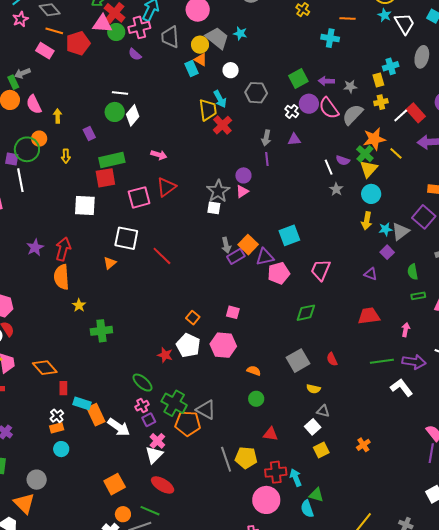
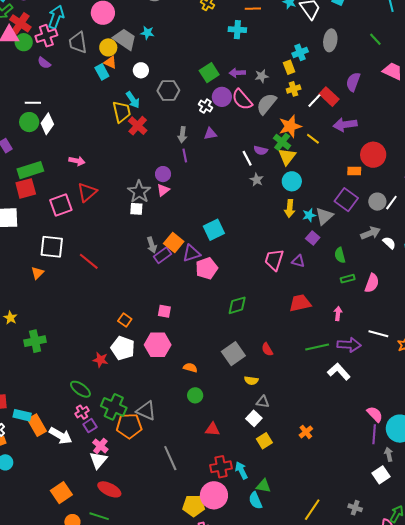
pink trapezoid: (321, 270) -> (274, 260), moved
yellow pentagon: (246, 458) -> (194, 506), moved

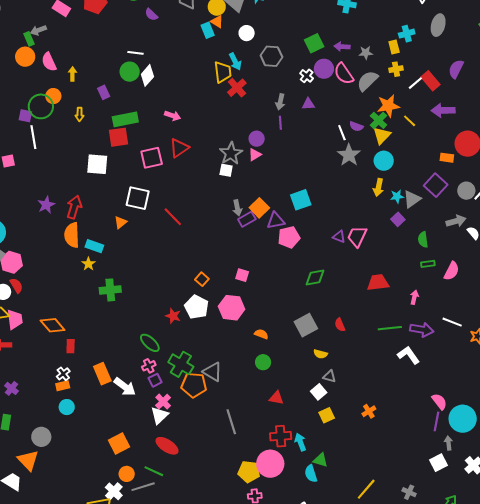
gray star: (257, 180) -> (349, 155), size x1.6
purple triangle: (298, 261) -> (339, 237), moved
cyan rectangle: (22, 415) -> (94, 246), moved

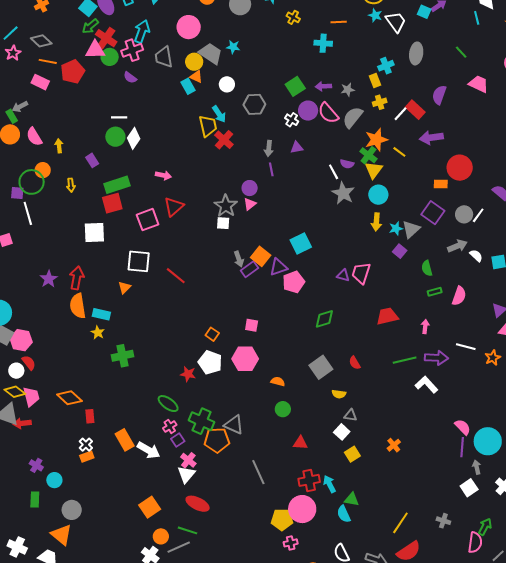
cyan circle: (67, 407) -> (54, 480), moved

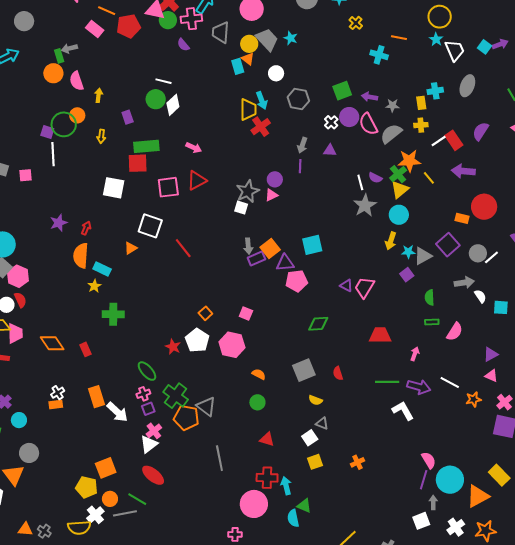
red arrow: (77, 278) -> (86, 228), size x0.6
red rectangle: (90, 416) -> (86, 349), moved, turned -32
yellow pentagon: (282, 520) -> (86, 487), moved

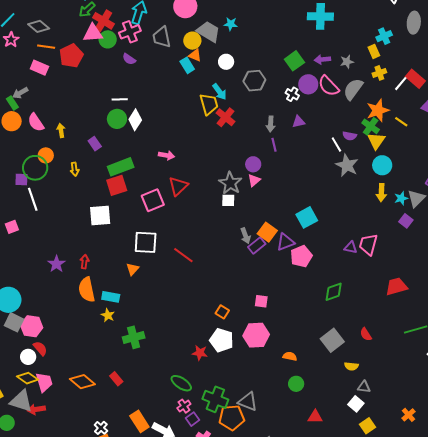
cyan cross: (379, 55) -> (320, 16), size x1.4

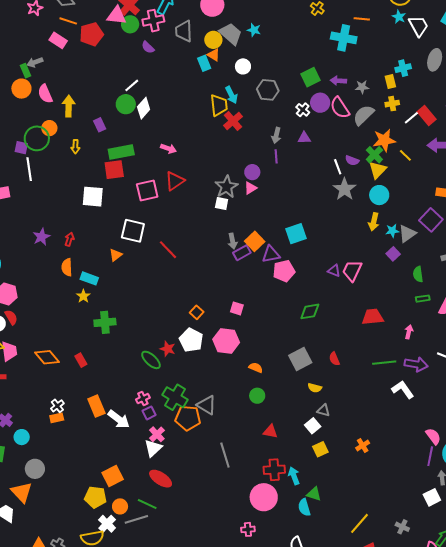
white line: (120, 99) -> (132, 85), turned -49
yellow arrow: (61, 130) -> (69, 106), size x1.5
orange semicircle: (87, 290) -> (67, 267), size x0.7
green ellipse: (181, 383) -> (151, 360), moved

